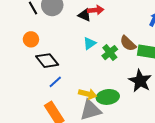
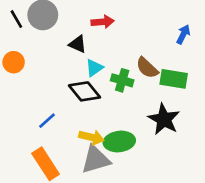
black triangle: (85, 15) -> (78, 44), moved
green cross: (110, 53) -> (122, 80), turned -35
black diamond: (47, 61) -> (85, 91), moved

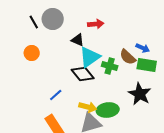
blue arrow: (183, 34) -> (143, 48), moved, turned 88
cyan triangle: (94, 68) -> (90, 57), size x1.6

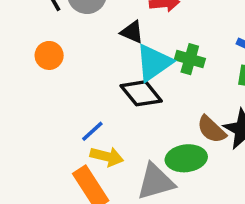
brown semicircle: (128, 57) -> (211, 129), moved
green cross: (110, 66) -> (190, 59), moved
yellow arrow: (88, 107) -> (107, 156), moved

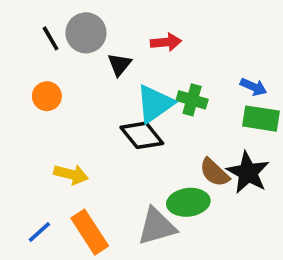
black triangle: (132, 32) -> (119, 65), moved, turned 45
blue line: (92, 131) -> (39, 232), moved
yellow arrow: (107, 156) -> (71, 174), moved

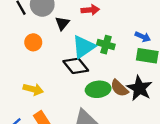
orange circle: (47, 96) -> (33, 42), moved
green ellipse: (188, 202) -> (98, 89), moved

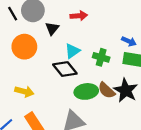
orange circle: (33, 42) -> (24, 47), size x1.5
green cross: (106, 45) -> (101, 57), moved
cyan triangle: (84, 47) -> (72, 51), size x0.7

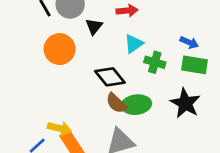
cyan triangle: (72, 51) -> (134, 44), moved
brown semicircle: (106, 90) -> (116, 103), moved
yellow arrow: (24, 91) -> (60, 128), moved

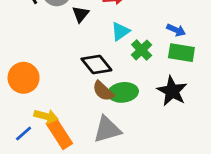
orange circle: (60, 49) -> (24, 78), moved
green cross: (155, 62) -> (142, 50), turned 30

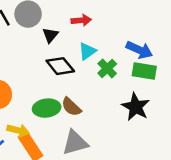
blue arrow: (176, 30) -> (139, 50), size x1.5
black diamond: (96, 65) -> (60, 66), moved
green ellipse: (123, 92) -> (47, 108), moved

